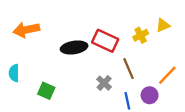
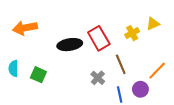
red rectangle: (105, 41) -> (99, 38), turned 35
green square: (46, 91) -> (38, 75), moved

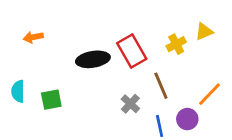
orange arrow: (25, 28) -> (33, 37), size x0.6
green square: (38, 75) -> (51, 100), turned -35

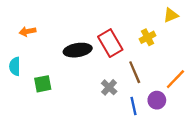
yellow triangle: (204, 32) -> (171, 15), moved
cyan semicircle: (18, 91) -> (15, 66), moved

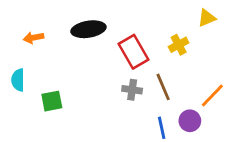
black ellipse: (78, 50) -> (88, 29), moved
gray cross: (109, 87) -> (132, 90), moved, turned -35

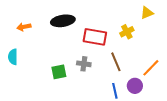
red rectangle: (134, 52) -> (95, 37), turned -50
gray cross: (132, 90) -> (84, 64), moved
green square: (52, 101) -> (59, 72), moved

